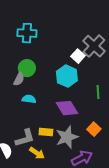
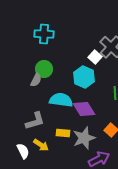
cyan semicircle: (29, 99) -> (61, 100), moved, size x1.6
gray L-shape: (25, 138) -> (35, 121), moved
yellow arrow: (37, 153) -> (41, 145), moved

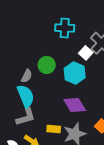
cyan cross: (44, 34) -> (65, 28), moved
green circle: (44, 69) -> (47, 65), moved
cyan semicircle: (61, 100) -> (26, 96), moved, turned 60

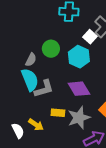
gray L-shape: (26, 117) -> (44, 89), moved

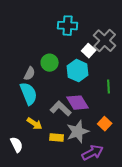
gray L-shape: (44, 89) -> (61, 109), moved, turned -120
yellow rectangle: (58, 113) -> (57, 138), moved
yellow arrow: (36, 125) -> (35, 124), moved

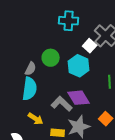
cyan semicircle: (29, 94) -> (30, 89), turned 30

